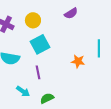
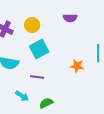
purple semicircle: (71, 13) -> (70, 18), turned 32
purple line: (38, 72) -> (37, 77), turned -72

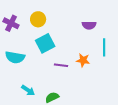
purple semicircle: (70, 18) -> (89, 25), moved
purple line: (37, 77) -> (61, 65), moved

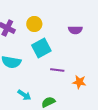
purple semicircle: (89, 25) -> (75, 30), moved
orange star: (83, 60) -> (79, 82), moved

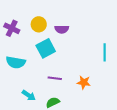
purple semicircle: (75, 30) -> (62, 29), moved
purple line: (57, 70) -> (55, 78), moved

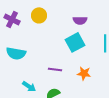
purple semicircle: (62, 29) -> (80, 20), moved
cyan square: (46, 48) -> (75, 42), moved

